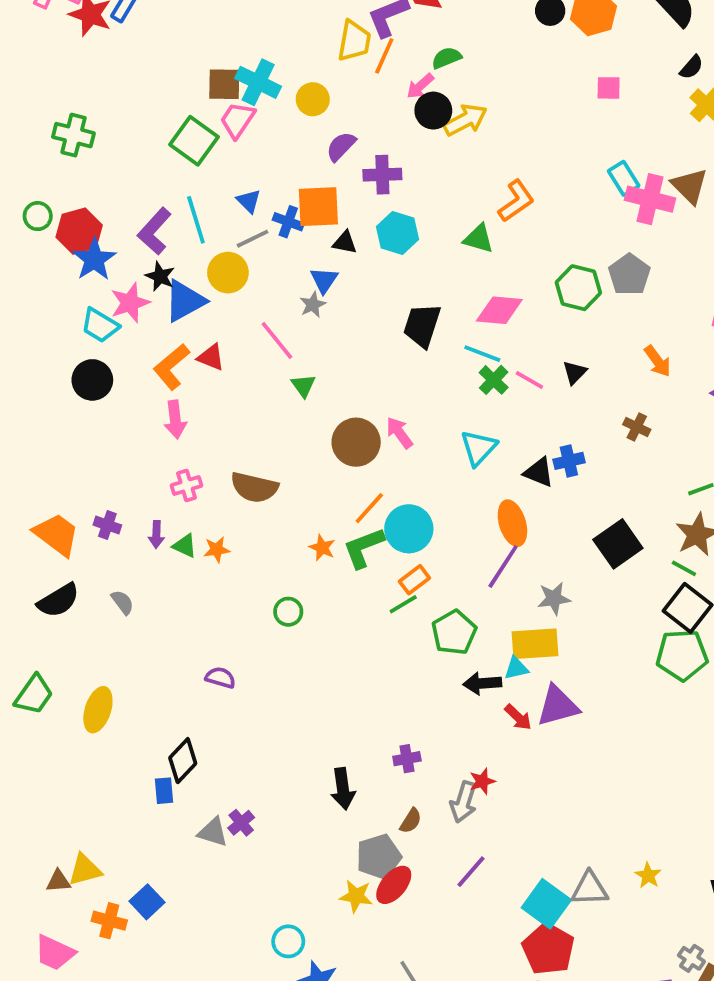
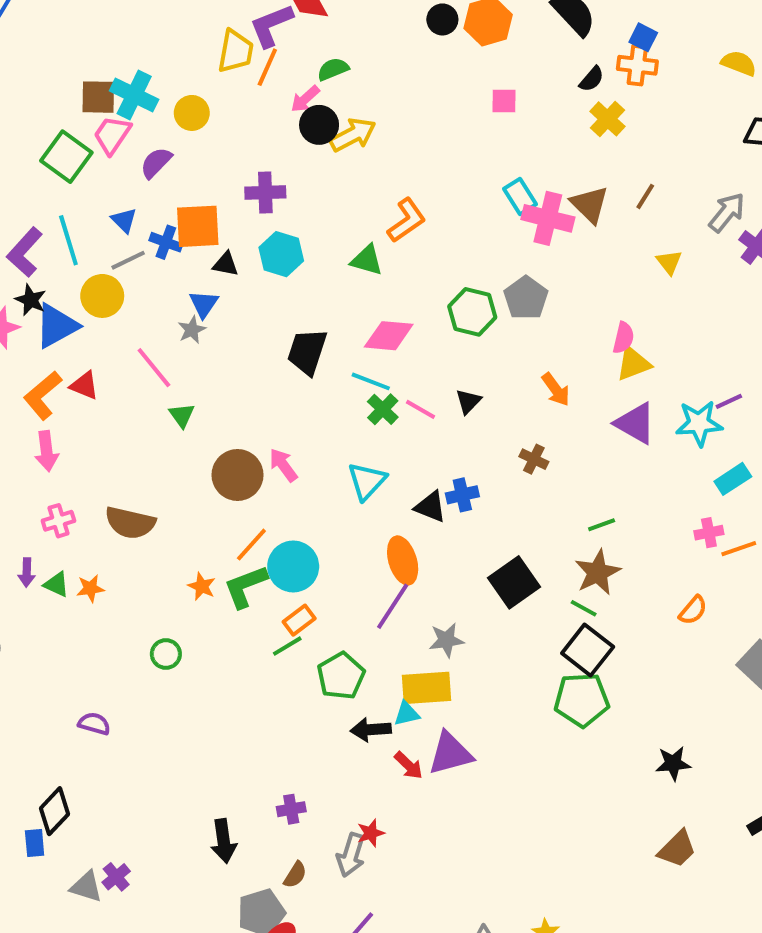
purple semicircle: (341, 146) -> (156, 163), moved

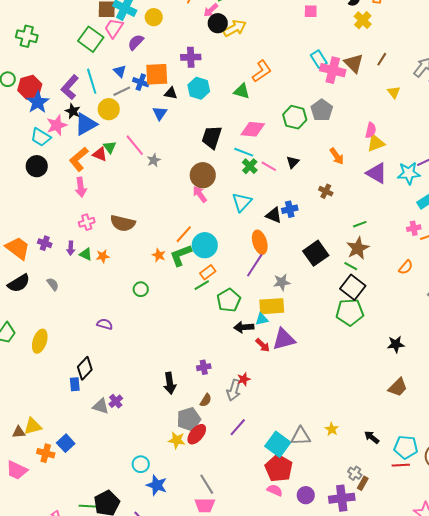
gray star: (192, 330) -> (154, 160), moved
green triangle: (182, 415) -> (110, 147), moved
brown circle: (237, 475) -> (203, 175), moved

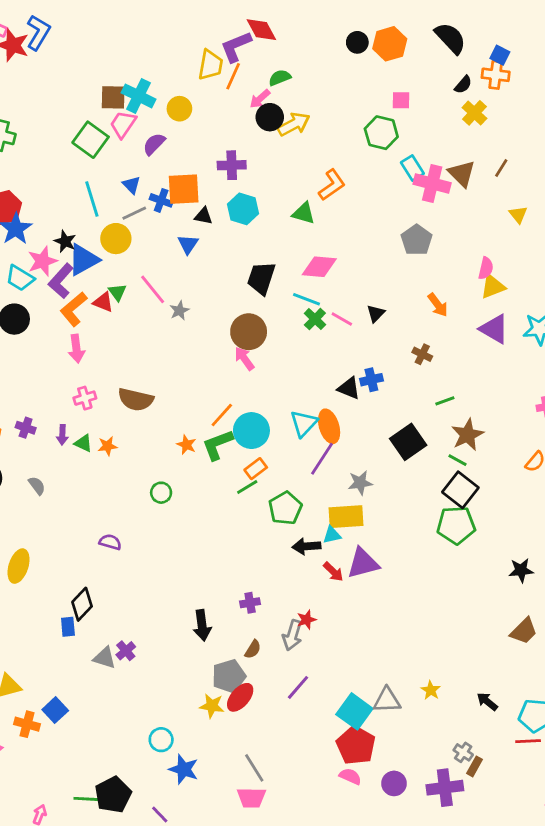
purple L-shape: (70, 87) -> (61, 281), moved
green hexagon: (295, 117) -> (381, 133), moved
cyan triangle: (242, 202) -> (304, 423), moved
green line: (360, 224) -> (445, 401), moved

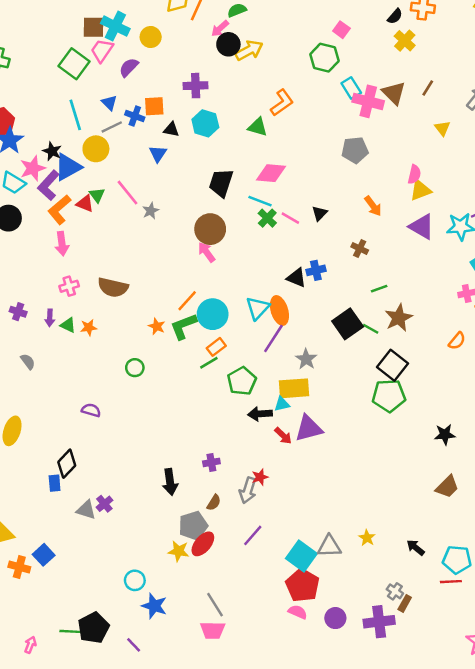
pink square: (401, 100) -> (341, 30), turned 35
orange square: (184, 189) -> (154, 106), size x0.7
gray pentagon: (417, 240) -> (355, 150), turned 30
green line: (458, 460) -> (371, 329), moved
gray star: (360, 483) -> (306, 359), turned -30

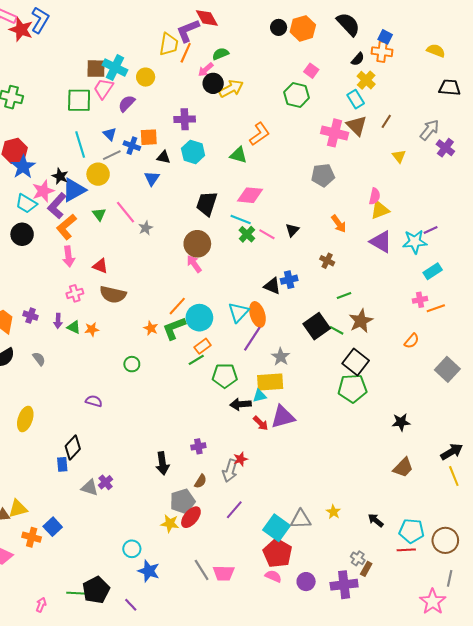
green square: (74, 64) -> (79, 100), turned -35
cyan rectangle: (351, 88) -> (356, 99), moved
red triangle: (85, 204) -> (100, 266), moved
green pentagon: (242, 381) -> (225, 376), turned 30
pink trapezoid: (213, 630) -> (224, 573), moved

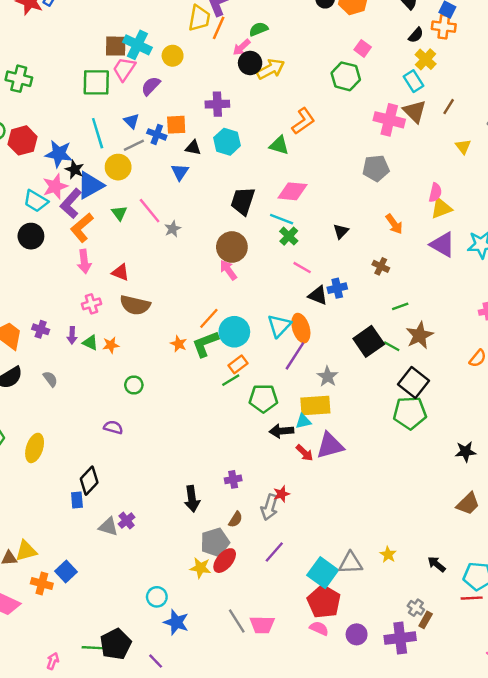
blue star: (23, 167) -> (59, 154), moved, turned -30
pink line: (267, 234) -> (302, 268), moved
green circle: (132, 364) -> (134, 385), moved

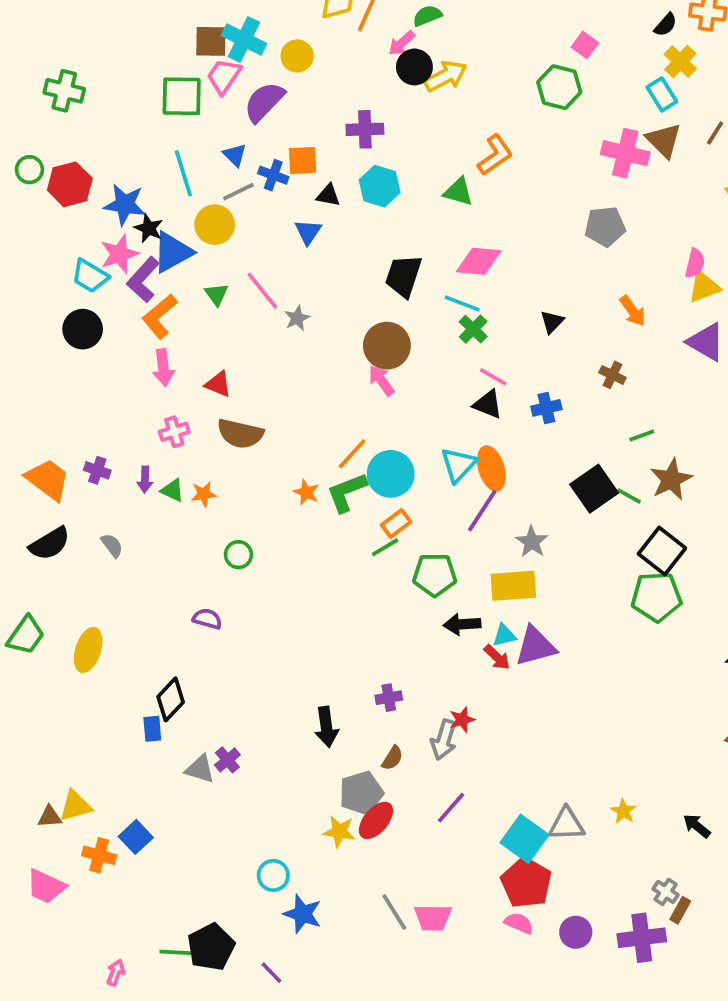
purple semicircle: (151, 86) -> (264, 102), size x1.4
black triangle: (318, 295) -> (488, 404), moved
cyan triangle: (303, 421) -> (504, 635), moved

